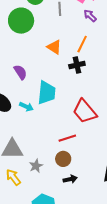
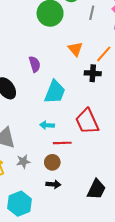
cyan arrow: (26, 107) -> (47, 125), moved, turned 144

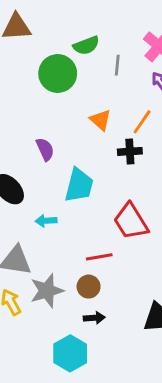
cyan arrow: (47, 125) -> (46, 221), moved
gray star: (23, 161) -> (47, 291), size x1.6
cyan hexagon: (20, 204) -> (70, 353), moved

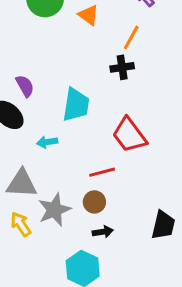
orange triangle: (100, 120) -> (89, 15), moved
purple semicircle: (45, 149) -> (25, 86), moved

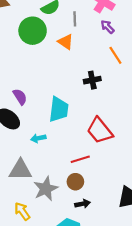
orange line: (131, 38) -> (115, 55), moved, turned -60
yellow arrow: (21, 224) -> (22, 211), moved

